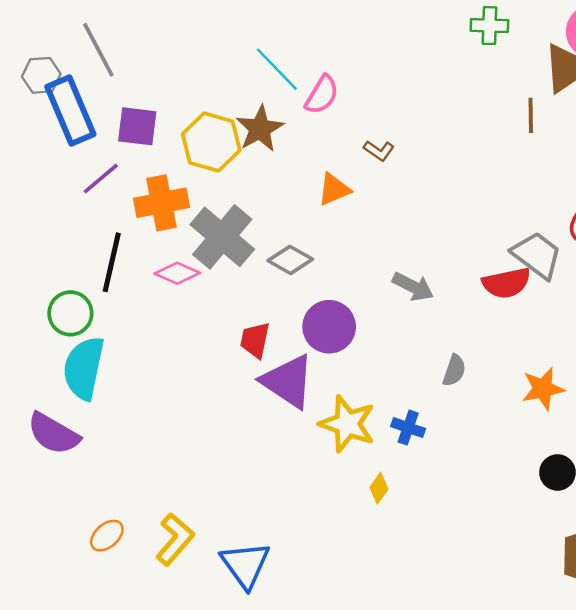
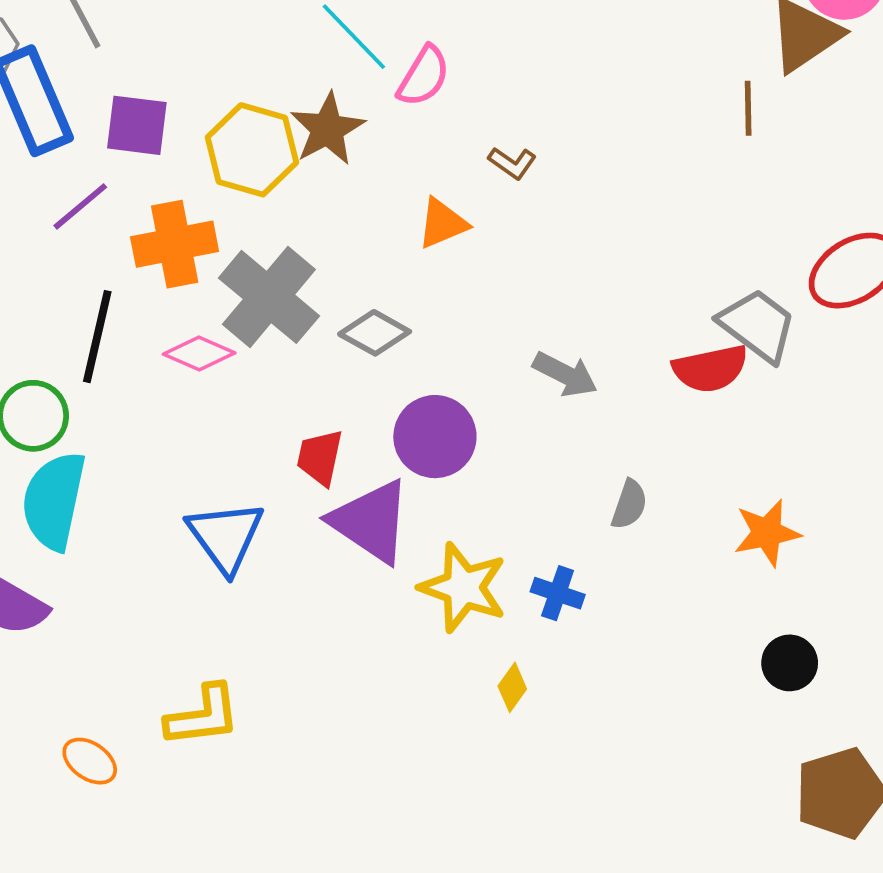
orange ellipse: (107, 536) -> (90, 761), turned 76
yellow L-shape: (175, 539) -> (203, 716), moved, turned 42
blue triangle: (245, 565) -> (226, 537), moved

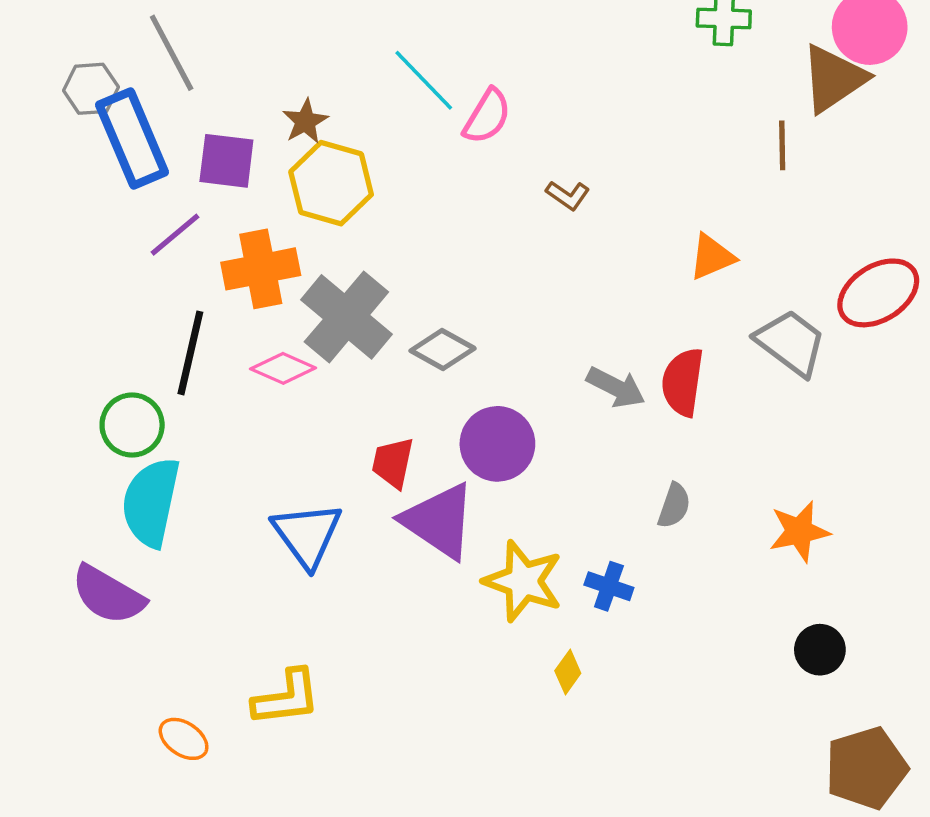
brown star: (327, 129) -> (305, 121), moved, size x0.7
orange triangle: (442, 223) -> (712, 257), moved
red semicircle: (710, 369) -> (683, 382), moved, turned 110

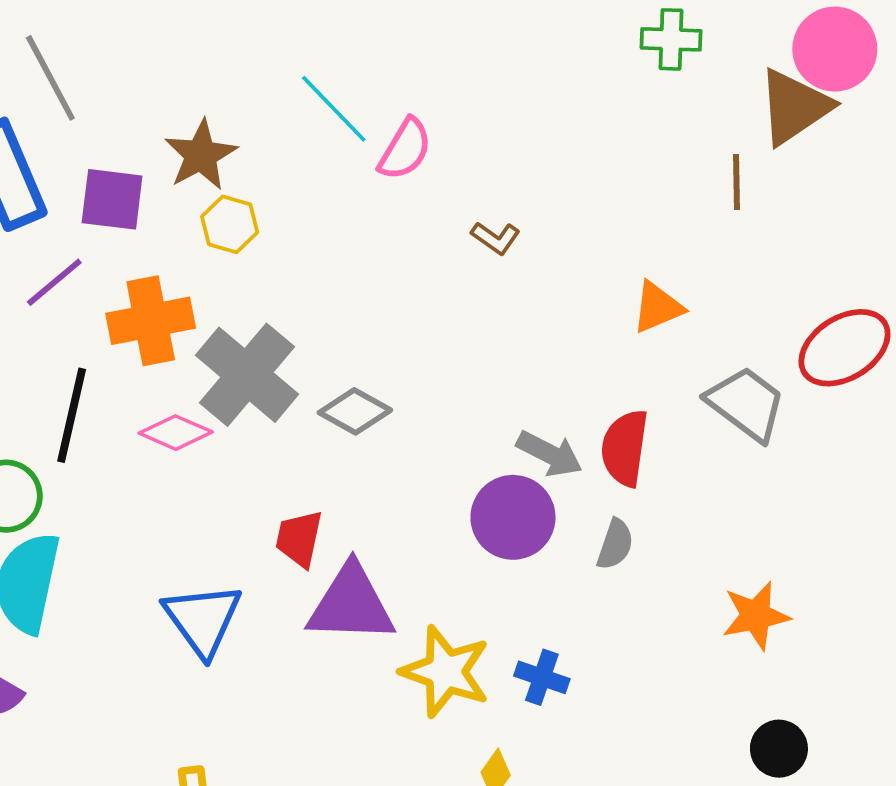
brown star: (305, 121) -> (201, 155), size x1.4
yellow hexagon: (331, 183) -> (230, 224), size x0.6
purple circle: (497, 444) -> (513, 517), moved
gray semicircle: (674, 506) -> (615, 544), moved
purple triangle: (439, 521) -> (351, 604), turned -32

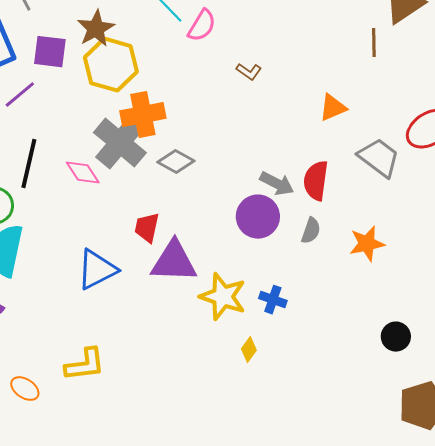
yellow hexagon: (230, 224) -> (111, 65), size x1.8
orange cross: (151, 321) -> (143, 115), moved
pink diamond: (176, 433) -> (83, 173), turned 33
orange star: (756, 616) -> (367, 244), moved
blue triangle: (203, 619) -> (97, 270), turned 39

